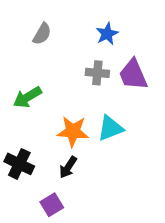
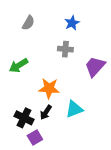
purple trapezoid: (133, 75) -> (95, 67), moved, turned 65
cyan triangle: (110, 128) -> (74, 109), moved
black cross: (19, 164) -> (24, 118), moved

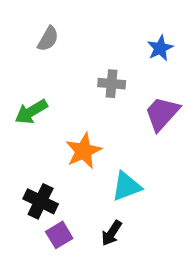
blue star: (72, 23) -> (160, 48), moved
orange star: (49, 88) -> (84, 151), turned -30
black arrow: (46, 112) -> (112, 233), moved

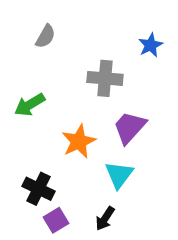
gray cross: (112, 84) -> (105, 78), size x1.4
purple trapezoid: (162, 114) -> (130, 127), moved
cyan triangle: (127, 186) -> (119, 175), turned -32

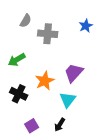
gray cross: (105, 78) -> (48, 34), moved
black cross: (38, 189) -> (19, 94), moved

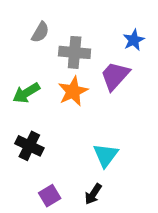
purple trapezoid: (74, 73) -> (115, 76), moved
orange star: (45, 81) -> (73, 91), moved

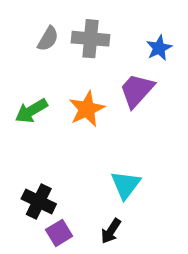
gray cross: (75, 52) -> (91, 39), moved
black cross: (29, 146) -> (39, 201), moved

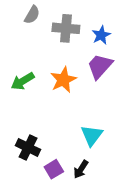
gray semicircle: (48, 39) -> (32, 15), moved
blue star: (159, 48) -> (101, 35), moved
purple square: (59, 233) -> (54, 169), moved

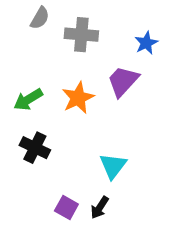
blue star: (101, 35) -> (146, 43), moved
black cross: (28, 148) -> (35, 148), moved
purple square: (54, 169) -> (66, 207), turned -30

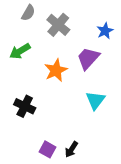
gray cross: (81, 35) -> (58, 25), turned 35
green arrow: (28, 99) -> (20, 51), moved
cyan triangle: (113, 166) -> (95, 100), moved

